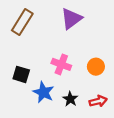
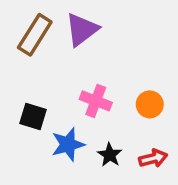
purple triangle: (71, 19) -> (82, 30), moved
blue star: (43, 92) -> (68, 144), turned 30

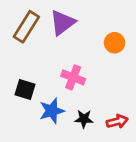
orange circle: (150, 104) -> (115, 43), moved
black star: (110, 155) -> (84, 119), turned -30

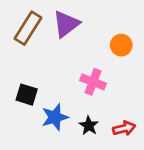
pink cross: (73, 77) -> (93, 82), moved
black star: (84, 119) -> (89, 126), turned 30

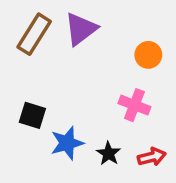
pink cross: (93, 82) -> (134, 105), moved

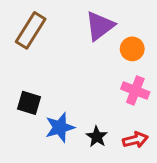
purple triangle: (81, 29) -> (100, 26), moved
pink cross: (134, 105) -> (135, 90), moved

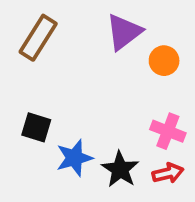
pink cross: (135, 90) -> (168, 131), moved
black star: (97, 137) -> (120, 169), size x1.4

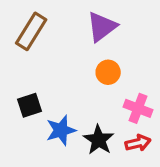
orange circle: (164, 61) -> (108, 72), moved
black square: (36, 127) -> (30, 105), turned -35

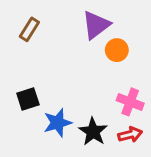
brown rectangle: (31, 31) -> (29, 29), size x0.7
orange circle: (108, 72) -> (117, 50), moved

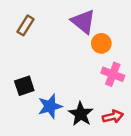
purple triangle: (96, 25) -> (83, 22), turned -44
pink cross: (130, 102) -> (113, 74), moved

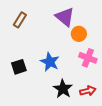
blue star: (50, 106) -> (50, 62), moved, turned -30

